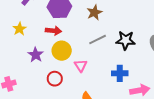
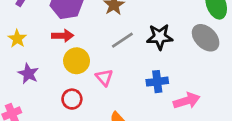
purple star: (36, 55) -> (28, 74), moved

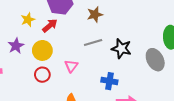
red arrow: (63, 36) -> (50, 26), turned -56
yellow star: (17, 39) -> (28, 20), moved
yellow circle: (77, 61) -> (42, 50), moved

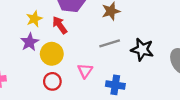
red arrow: (50, 26) -> (60, 25), turned -84
purple star: (16, 46) -> (30, 42), moved
blue cross: (109, 81) -> (115, 85), moved

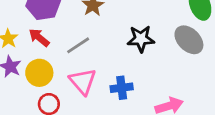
gray line: (110, 43) -> (78, 45), moved
pink triangle: (85, 71) -> (83, 81), size x1.5

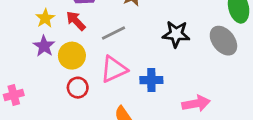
pink triangle: (83, 81) -> (114, 69), turned 40

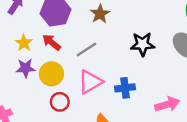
purple star: (44, 46) -> (26, 68), turned -30

